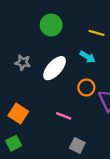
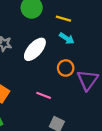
yellow line: (97, 33) -> (63, 19), moved

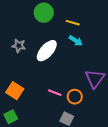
orange circle: (66, 68) -> (75, 97), moved

